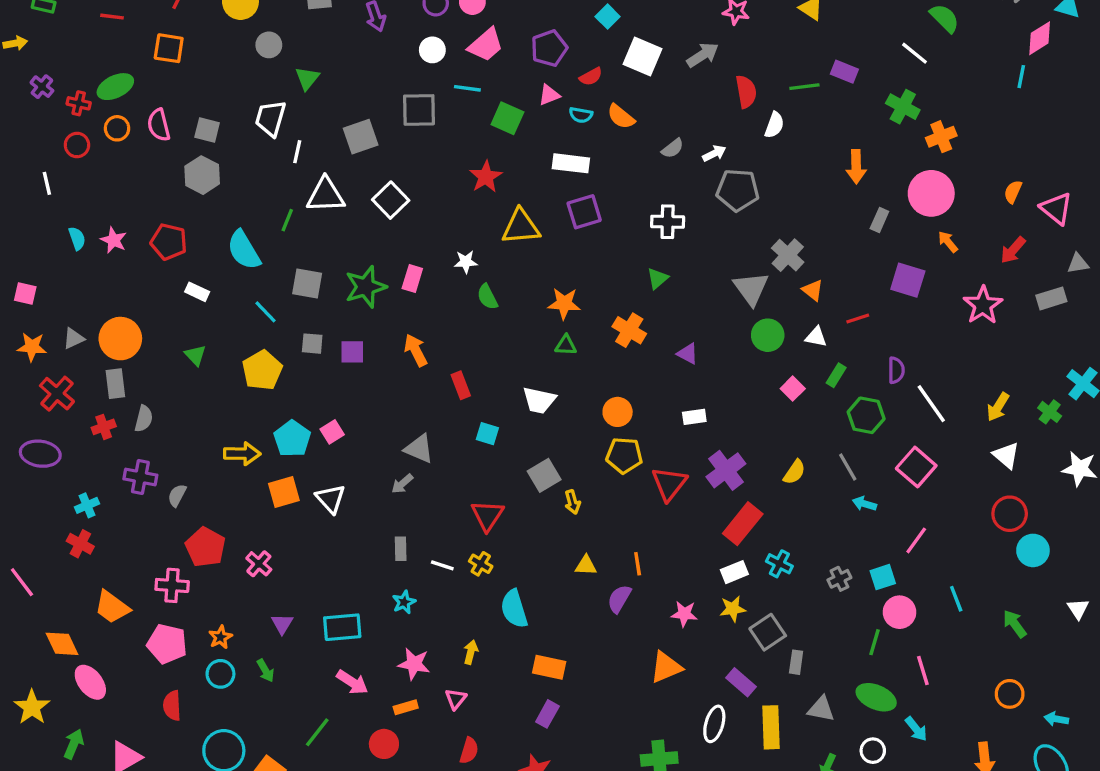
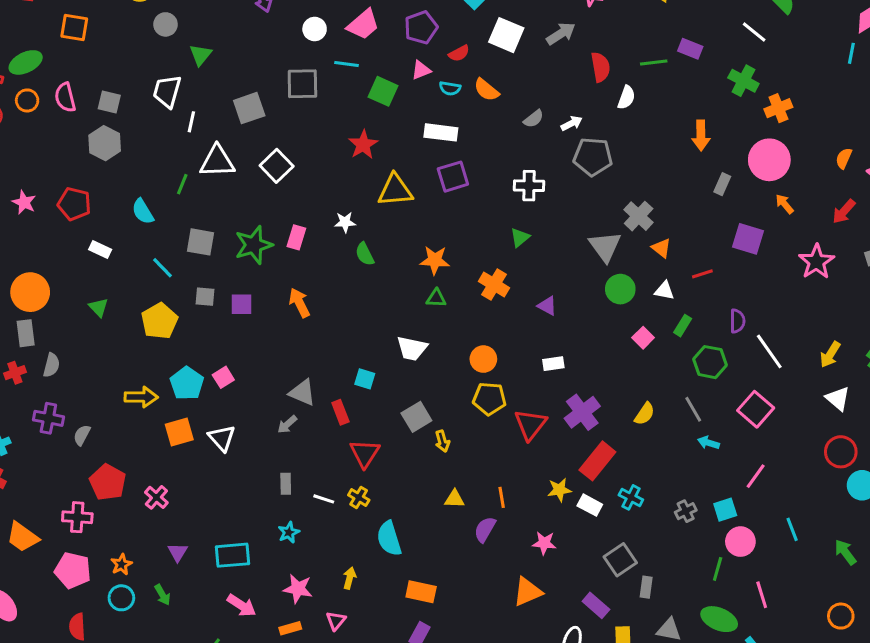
cyan semicircle: (244, 250) -> (143, 212), size x0.7
red rectangle: (461, 385) -> (340, 412), moved
white rectangle: (734, 572) -> (590, 505), turned 50
yellow star: (733, 609) -> (559, 490), moved

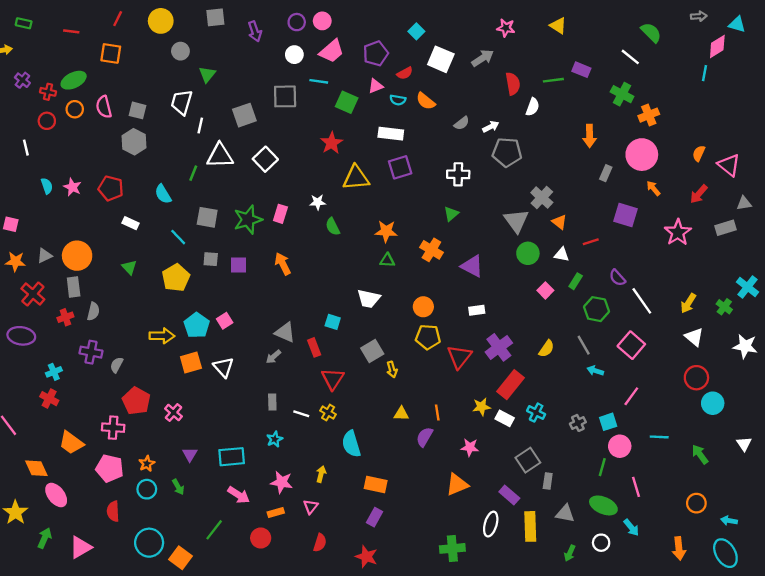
purple triangle: (547, 306) -> (472, 266), size x1.5
purple semicircle: (737, 321) -> (617, 278), turned 138
cyan line: (792, 529) -> (659, 437), turned -66

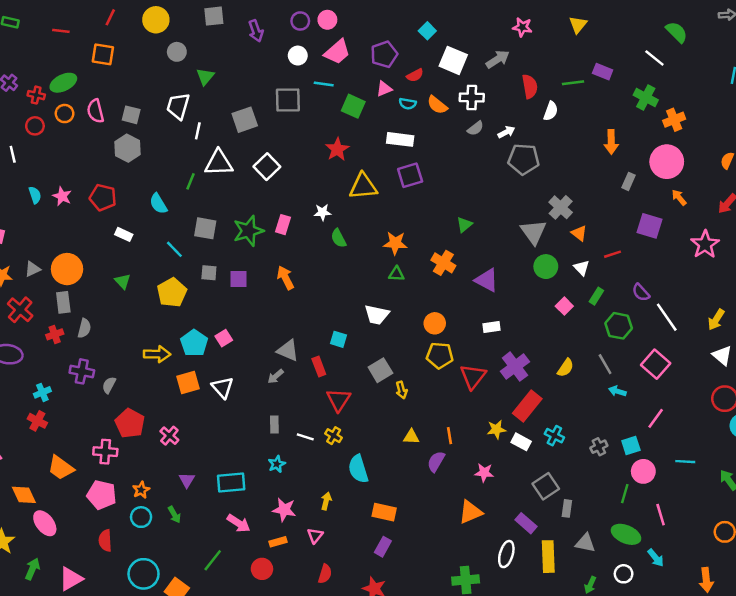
yellow triangle: (558, 26) -> (578, 25), turned 36
white cross: (458, 174) -> (472, 97), moved
white triangle: (562, 254) -> (582, 268), turned 35

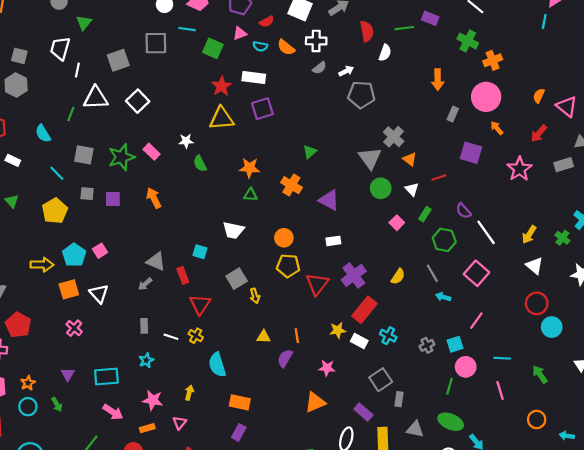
red star: (337, 149) -> (222, 86), moved
pink rectangle: (283, 225) -> (152, 152), turned -63
pink cross: (169, 436) -> (74, 328), moved
pink line: (661, 515) -> (500, 390), moved

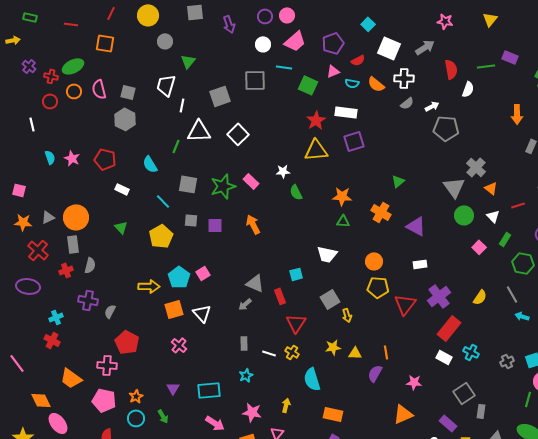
cyan square: (200, 252) -> (296, 274), turned -32
yellow star: (338, 330) -> (333, 347), moved

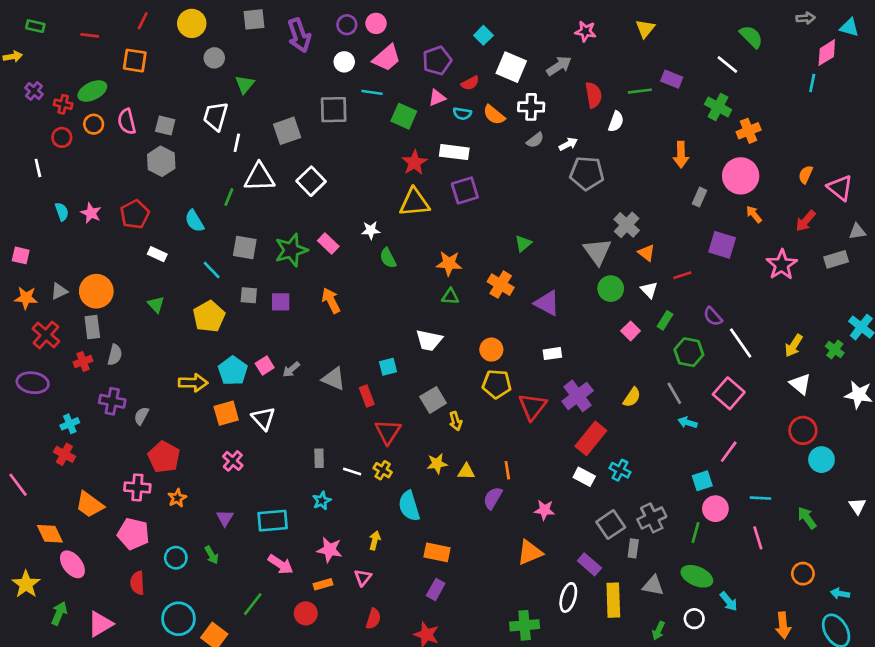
purple arrow: (229, 24) -> (299, 35), size x1.4
red pentagon: (105, 159) -> (135, 214), turned 30
gray arrow: (245, 304) -> (291, 369), moved
gray cross: (507, 361) -> (652, 518), moved, size x1.5
orange star: (136, 396) -> (177, 498), moved

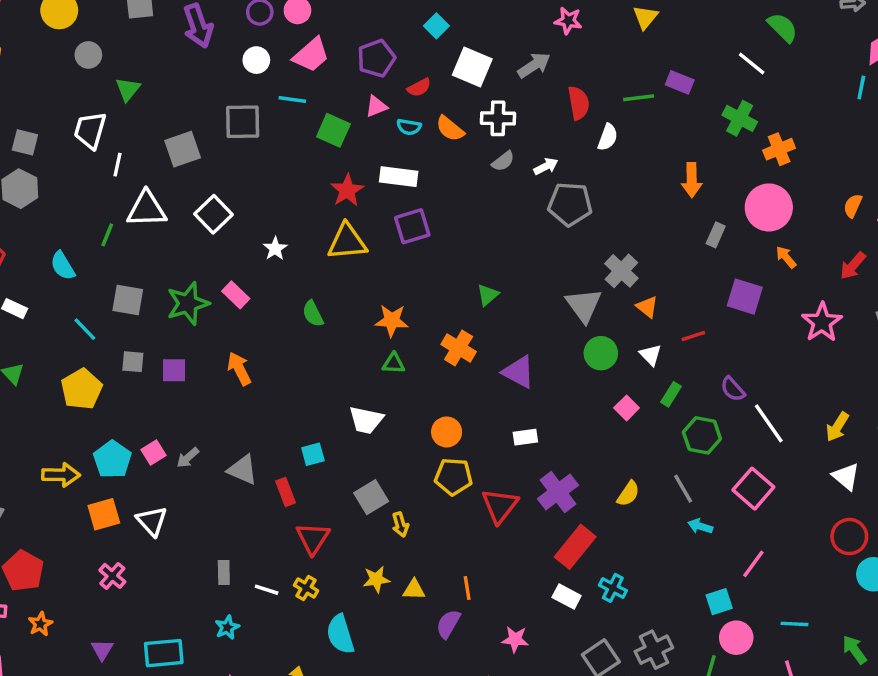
white star: (371, 230) -> (275, 249), moved, turned -30

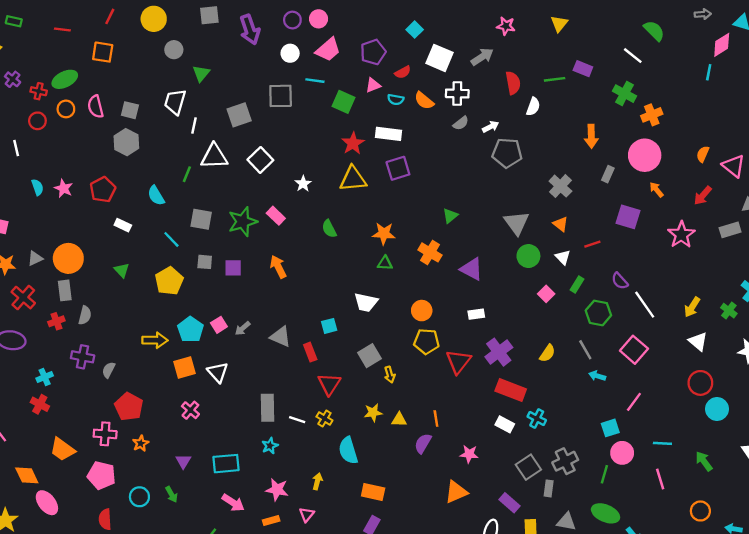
gray cross: (621, 271) -> (560, 186), moved
red rectangle: (575, 547) -> (511, 390), turned 72
gray rectangle: (224, 573) -> (268, 408), size x1.6

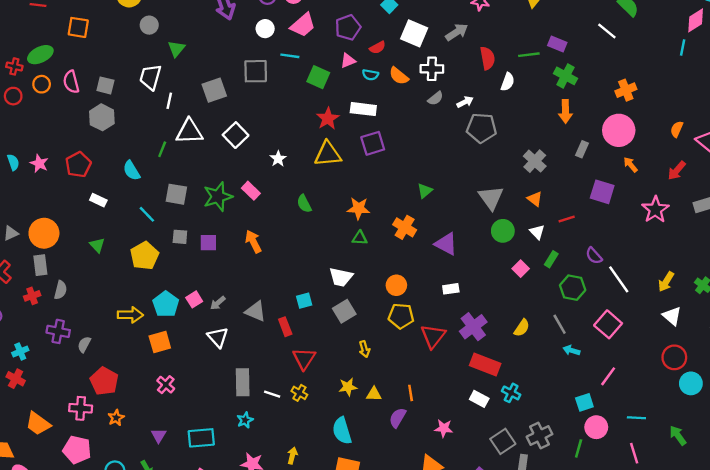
green cross: (624, 94) -> (566, 76), moved
gray square: (370, 356) -> (344, 311), moved
white triangle: (218, 372) -> (218, 337), moved
cyan semicircle: (348, 451) -> (342, 431), moved

